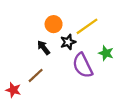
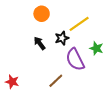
orange circle: (54, 24) -> (42, 14), moved
brown line: (36, 75) -> (56, 81), moved

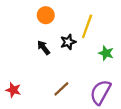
yellow line: (79, 24) -> (87, 26), turned -35
purple semicircle: (75, 59) -> (100, 92), moved, turned 55

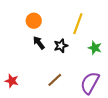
orange circle: (46, 15) -> (34, 21), moved
black star: (68, 42) -> (61, 46), moved

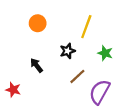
black arrow: (39, 43) -> (37, 65), moved
brown line: (55, 80) -> (77, 76), moved

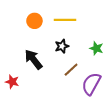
yellow line: (86, 27) -> (65, 20), moved, turned 70
black arrow: (37, 65) -> (33, 59), size x1.5

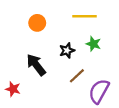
yellow line: (65, 20) -> (85, 16), moved
green star: (96, 48) -> (93, 44), moved

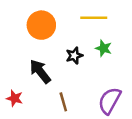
orange circle: (37, 23) -> (41, 25), size x1.5
brown line: (77, 76) -> (63, 102), moved, turned -63

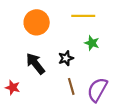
black star: (74, 56) -> (66, 58), moved
brown line: (63, 102) -> (71, 86), moved

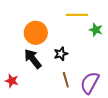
orange circle: (37, 22) -> (36, 33), moved
green star: (92, 43) -> (96, 30), moved

